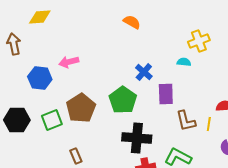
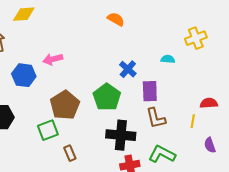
yellow cross: (199, 41) -> (196, 38), moved
green square: (52, 120) -> (48, 130), moved
brown L-shape: (186, 121) -> (156, 118), moved
brown rectangle: (76, 156) -> (70, 153), moved

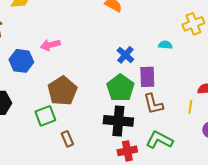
green pentagon: (107, 97) -> (120, 88), moved

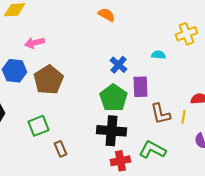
pink arrow: (50, 45) -> (34, 43), moved
brown pentagon: (62, 91) -> (48, 80), moved
brown L-shape: (153, 104) -> (160, 114), moved

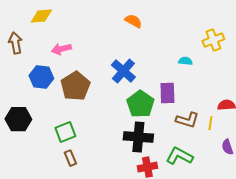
blue cross: (118, 65) -> (123, 71), moved, size x1.4
brown L-shape: (160, 114) -> (187, 120), turned -60
brown rectangle: (60, 149) -> (70, 158), moved

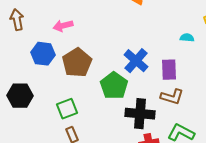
blue cross: (123, 71) -> (136, 61), moved
green pentagon: (140, 104) -> (114, 86), moved
brown L-shape: (187, 120) -> (172, 97), moved

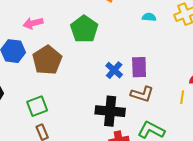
cyan semicircle: (187, 38) -> (149, 17), moved
blue cross: (136, 61) -> (114, 70), moved, size x0.7
green pentagon: (114, 86) -> (84, 29), moved

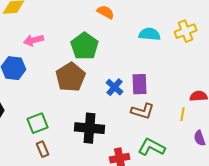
cyan semicircle: (149, 17) -> (150, 34), size x1.5
brown pentagon: (47, 60) -> (71, 77), moved
black cross: (110, 111) -> (90, 128), moved

